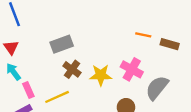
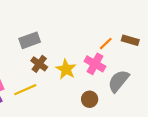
orange line: (143, 35) -> (106, 44), moved, turned -56
yellow star: (101, 75) -> (66, 69), turned 30

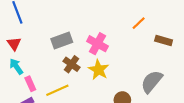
orange line: (106, 44) -> (139, 23), moved
pink cross: (95, 64) -> (97, 44), moved

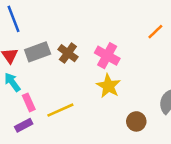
gray rectangle: (62, 40) -> (38, 52), moved
brown cross: (71, 64) -> (68, 53), moved

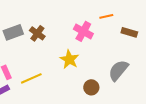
orange line: (155, 32) -> (106, 16), turned 32
pink cross: (107, 56) -> (83, 31), moved

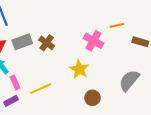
brown circle: (91, 87) -> (92, 98), moved

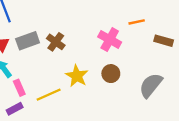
yellow star: (79, 69) -> (77, 76), moved
brown circle: (92, 98) -> (111, 74), moved

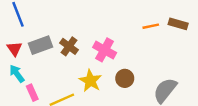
pink cross: (110, 40) -> (105, 50), moved
brown rectangle: (164, 41) -> (178, 24), moved

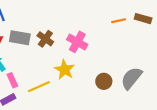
gray rectangle: (41, 45) -> (20, 38), turned 30
brown circle: (125, 78) -> (104, 81), moved

